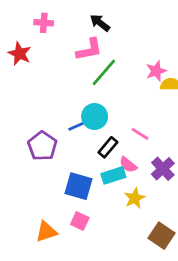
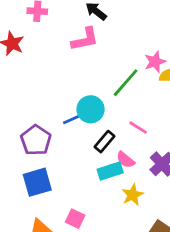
green line: (104, 72) -> (126, 83), moved
blue square: (78, 186) -> (37, 182), moved, turned -32

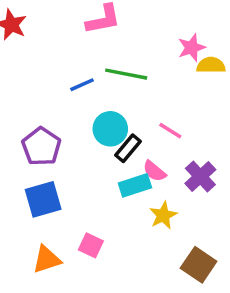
green line: (126, 83) -> (126, 74), moved, turned 60
cyan circle: (91, 109) -> (110, 129), moved
blue line: (72, 119) -> (82, 85), moved

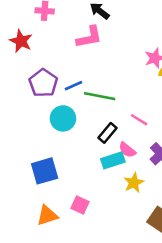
green line: (126, 74) -> (100, 96), moved
cyan circle: (110, 129) -> (63, 118), moved
purple pentagon: (41, 146) -> (43, 83), moved

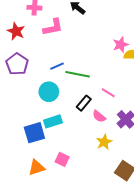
pink L-shape: (89, 37) -> (53, 27), moved
purple pentagon: (43, 83) -> (17, 64), moved
cyan rectangle: (113, 160) -> (53, 121), moved

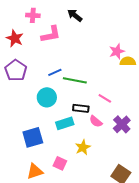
black rectangle: (84, 103) -> (81, 108), turned 56
cyan rectangle: (53, 121) -> (65, 123), moved
yellow star: (104, 142) -> (83, 147), moved

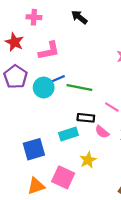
pink L-shape: (51, 34) -> (49, 51), moved
cyan circle: (47, 97) -> (44, 88), moved
pink square: (60, 163) -> (63, 177), size x1.5

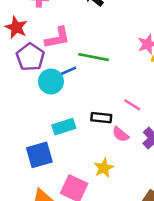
purple pentagon: (15, 77) -> (30, 57), moved
green line: (79, 88) -> (93, 57), moved
cyan rectangle: (69, 134) -> (64, 127), moved

